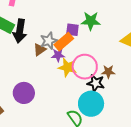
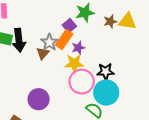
purple square: (72, 30) -> (69, 26), turned -32
purple star: (58, 55) -> (78, 48), moved
pink circle: (85, 67) -> (82, 82), moved
brown star: (108, 72) -> (110, 21), moved

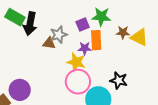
orange rectangle: (64, 39) -> (96, 40), moved, turned -54
brown triangle: (43, 53) -> (49, 43), turned 40
black star: (106, 71) -> (119, 80), moved
purple circle: (39, 99) -> (20, 90), moved

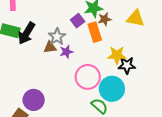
black arrow: (30, 24) -> (27, 33), turned 35
brown star: (123, 32) -> (105, 19), moved
purple star: (85, 48) -> (66, 52), moved
yellow star: (76, 62) -> (117, 55), moved

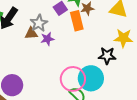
yellow star: (117, 55) -> (123, 38), moved
pink circle: (88, 77) -> (73, 79), moved

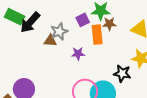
purple star: (47, 39) -> (78, 54), moved

